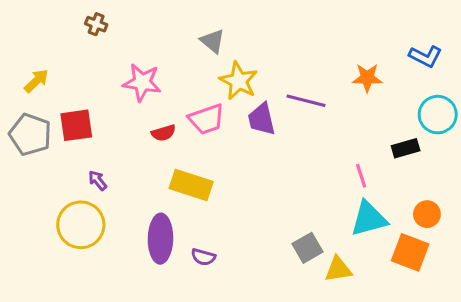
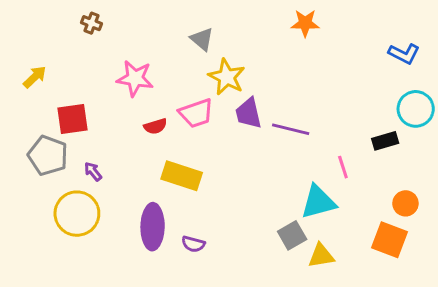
orange star: (367, 78) -> (305, 23), moved
purple line: (306, 101) -> (291, 129), moved
gray pentagon: (30, 134) -> (48, 155), moved
cyan triangle: (369, 219) -> (318, 202), moved

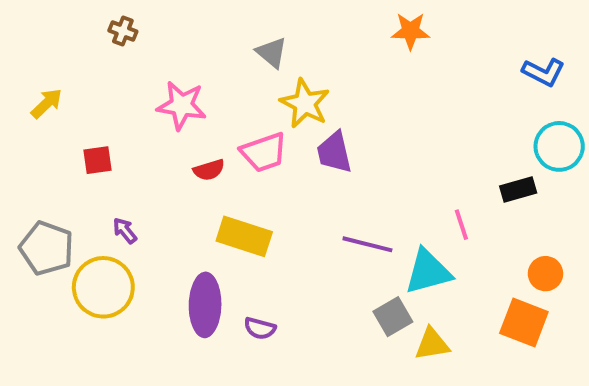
red square: (73, 119) -> (97, 160), size x0.7
purple line: (291, 129) -> (367, 244), moved
gray pentagon: (48, 155) -> (47, 248), moved

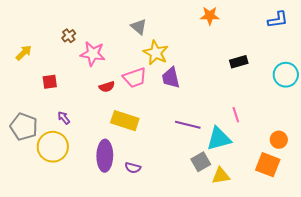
brown cross: (123, 31) -> (69, 36), moved, turned 32
blue L-shape: (544, 72) -> (278, 20), moved, turned -35
black rectangle: (518, 189) -> (239, 62), moved

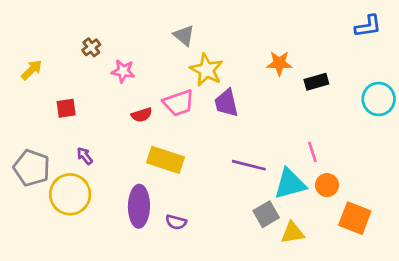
orange star: (210, 16) -> (279, 63), moved
pink star: (93, 54) -> (123, 71), size x0.7
orange circle: (279, 140) -> (327, 185), moved

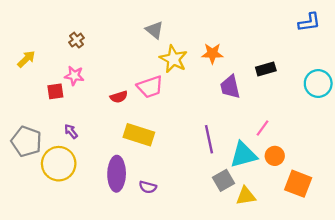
orange star: (279, 63) -> (212, 53), moved
pink star: (123, 71) -> (74, 76), moved
purple trapezoid: (226, 103) -> (230, 87), moved
pink line: (312, 152) -> (262, 128), turned 54
purple line: (249, 165) -> (209, 139), turned 64

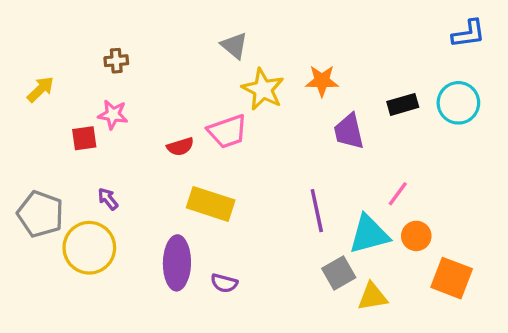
brown cross: (76, 40) -> (116, 61), turned 32
cyan circle: (318, 83) -> (458, 103), moved

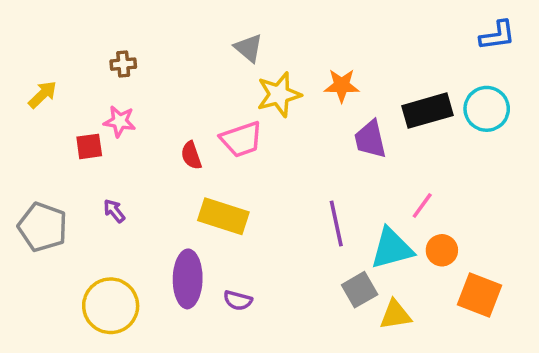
yellow star: (263, 89) -> (279, 94), turned 30
black rectangle: (403, 104) -> (428, 111), size x1.5
red semicircle: (180, 147) -> (191, 155), turned 88
yellow circle: (89, 248) -> (111, 306), moved

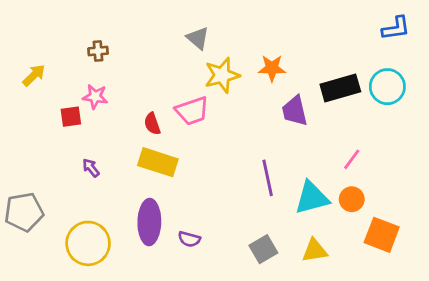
pink line: (422, 206) -> (352, 159), moved
yellow rectangle: (223, 216) -> (158, 162), moved
gray pentagon: (43, 227) -> (24, 212), moved, turned -30
gray square: (360, 290) -> (263, 249), moved

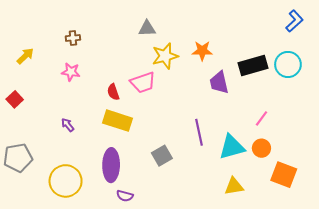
blue L-shape: (396, 28) -> (294, 21), turned -35
gray triangle: (198, 38) -> (147, 28), turned -42
red square: (71, 117) -> (15, 99), moved, turned -35
purple semicircle: (189, 239) -> (125, 196), moved
gray square: (263, 249) -> (162, 156), moved

